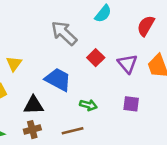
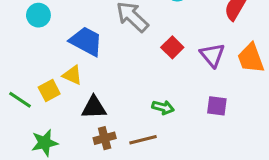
yellow triangle: (14, 64) -> (72, 75), moved, turned -42
blue trapezoid: (58, 80) -> (86, 41), moved
brown cross: (32, 130) -> (105, 138), moved

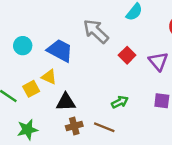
cyan circle: (38, 15) -> (23, 46), moved
green arrow: (163, 107) -> (120, 102), turned -42
brown line: (143, 140) -> (104, 127), turned 36

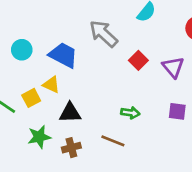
green arrow: (120, 102) -> (130, 113), turned 35
brown cross: (74, 126) -> (71, 148), moved
green star: (27, 130) -> (39, 137), moved

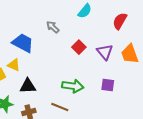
gray arrow: (104, 34) -> (53, 27), size x0.6
green arrow: (130, 113) -> (73, 86), size x1.5

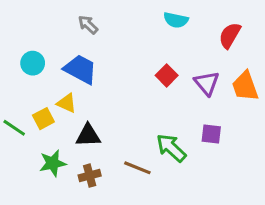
cyan semicircle: (85, 11) -> (176, 20), turned 63
gray arrow: (53, 27) -> (88, 25), moved
green arrow: (73, 86) -> (171, 148), moved, turned -145

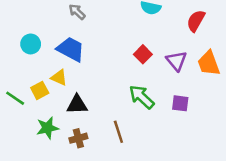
green arrow: (171, 148) -> (142, 97), moved
brown line: (137, 168) -> (118, 132), turned 50

